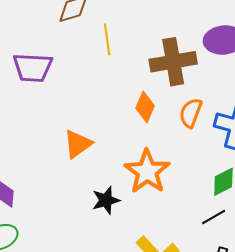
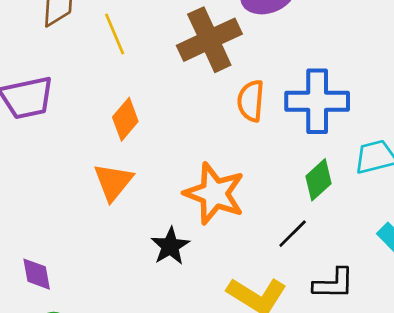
orange diamond: (145, 107) -> (125, 119), moved, turned 32
black line: (214, 217) -> (293, 234), moved

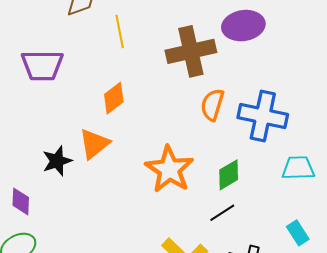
green diamond: (318, 180) -> (229, 175), moved
black star: (170, 246) -> (57, 161), moved

